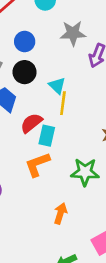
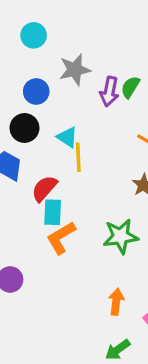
blue circle: (25, 42) -> (36, 91), moved
cyan rectangle: (47, 136) -> (53, 212), moved
orange arrow: (60, 213) -> (116, 302), moved

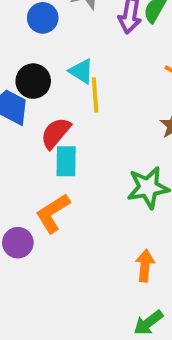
black circle: (25, 128) -> (33, 81), moved
orange L-shape: (61, 238) -> (53, 213), moved

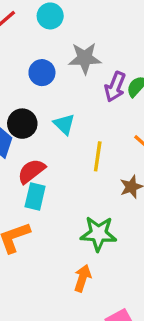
yellow line: (95, 95) -> (98, 156), moved
orange arrow: (145, 266) -> (83, 278), moved

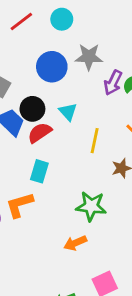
blue circle: (42, 73) -> (52, 67), size x1.4
red semicircle: (31, 171) -> (40, 133), moved
orange arrow: (83, 278) -> (75, 243), turned -135

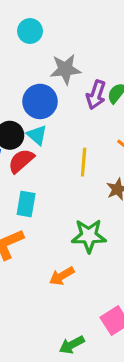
blue circle: (52, 67) -> (40, 101), moved
cyan triangle: (68, 112) -> (37, 135), moved
orange arrow: (75, 243) -> (62, 276), moved

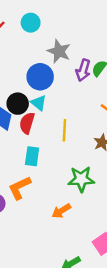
gray star: (65, 69) -> (59, 51), turned 30
red semicircle: (21, 161) -> (27, 123), turned -30
yellow line: (84, 162) -> (64, 130), moved

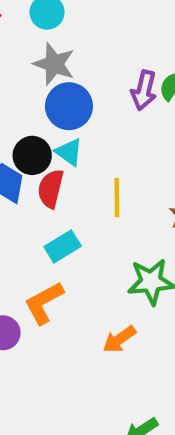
gray star: (59, 51) -> (54, 64), moved
cyan rectangle: (32, 156) -> (63, 246), turned 54

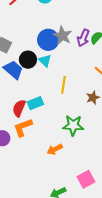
gray star: (54, 64) -> (62, 36), moved
red semicircle: (51, 189) -> (19, 108), moved

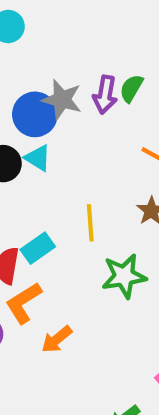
yellow line: (64, 85) -> (90, 223), moved
orange arrow: (55, 149) -> (57, 339), moved

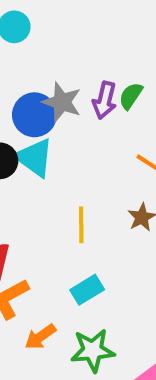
cyan triangle: (38, 158) -> (34, 158), size x1.5
cyan rectangle: (38, 248) -> (87, 290), moved
green star: (124, 276) -> (93, 350), moved

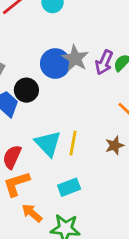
cyan triangle: (34, 158) -> (48, 144), moved
orange arrow: (40, 337) -> (32, 213), turned 65

